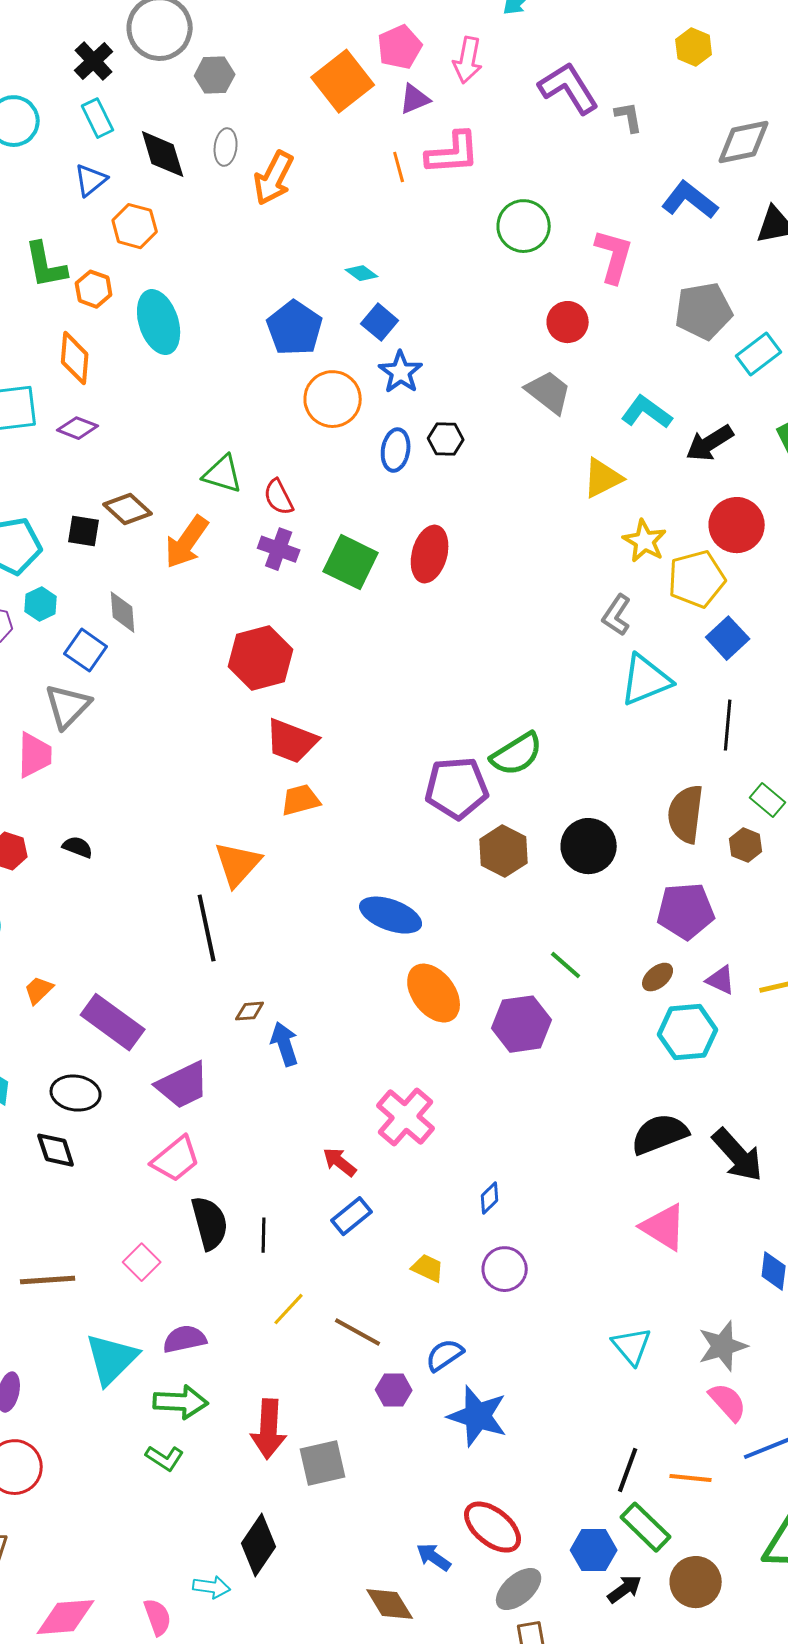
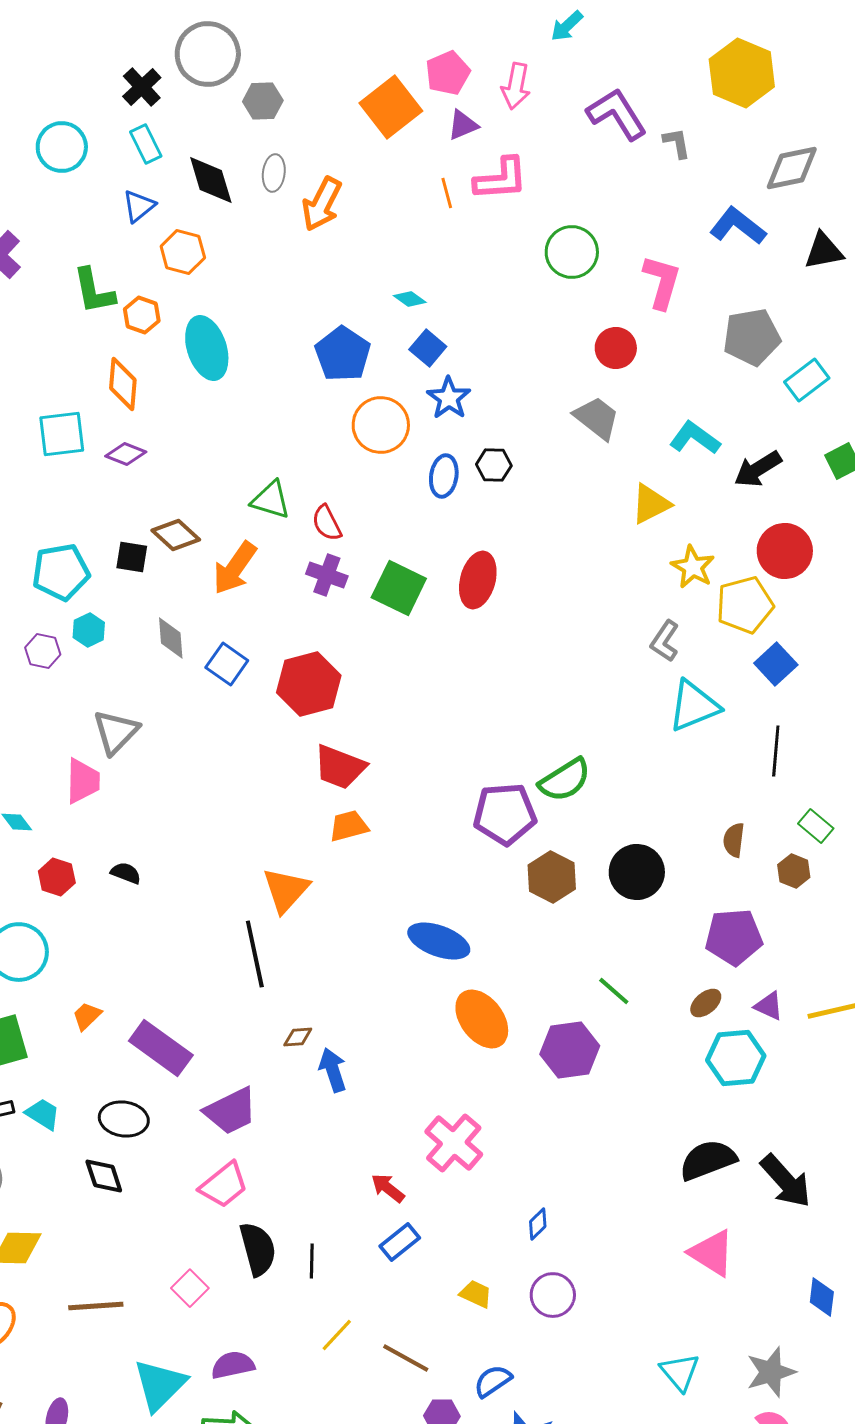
yellow hexagon: (694, 47) -> (742, 73), size x1.8
blue square: (86, 650) -> (227, 664), moved
brown semicircle: (686, 814) -> (734, 840), size x0.6

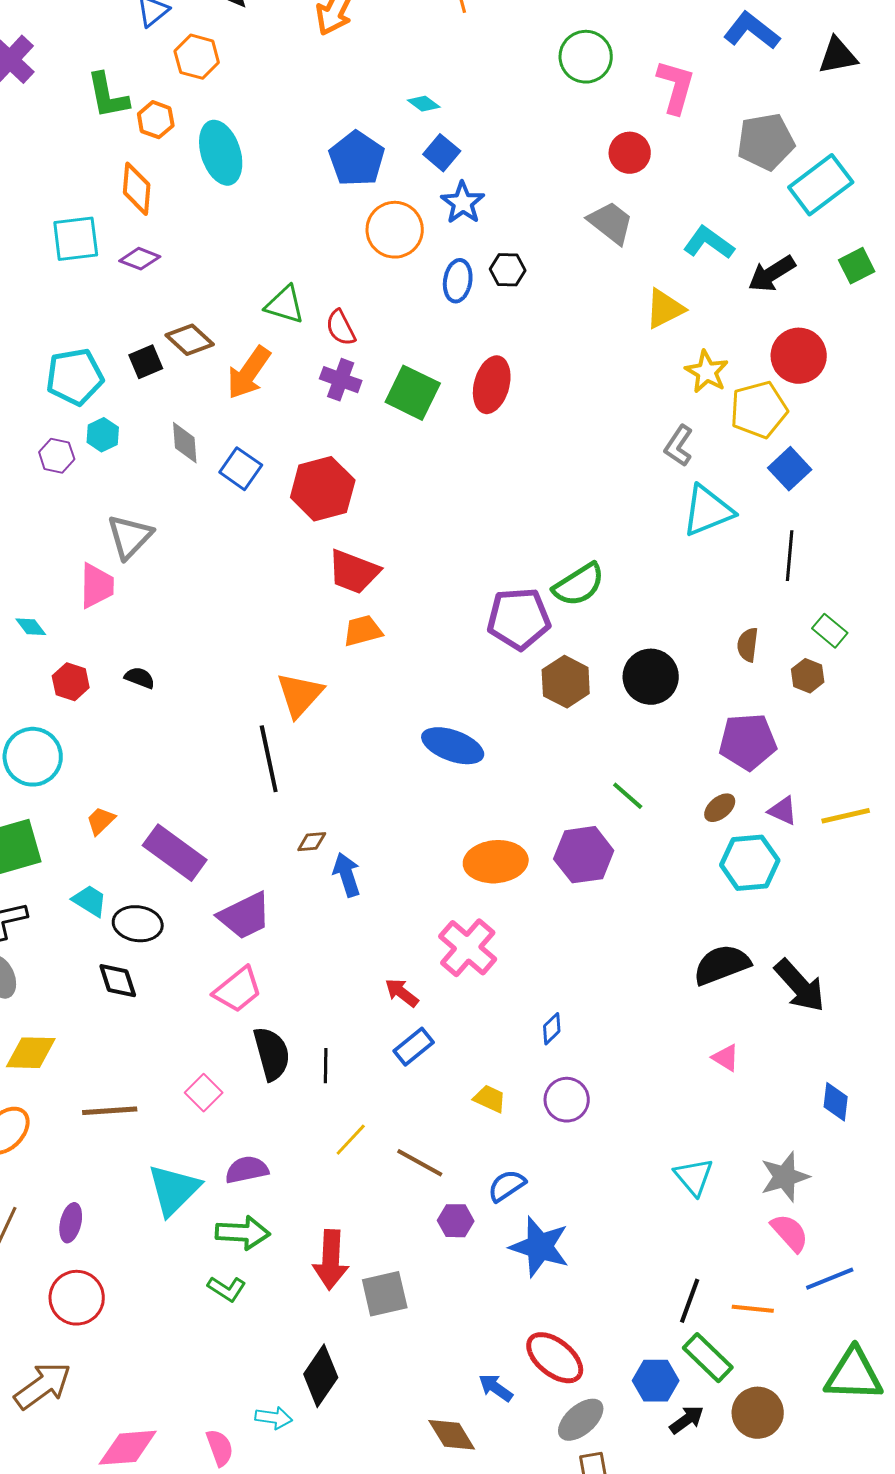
cyan rectangle: (807, 380) -> (821, 185), size x1.4
black square: (132, 557) -> (146, 362), turned -32
orange ellipse: (482, 1019) -> (496, 862), moved, turned -58
cyan trapezoid: (43, 1114) -> (90, 901), moved
pink triangle: (712, 1253) -> (726, 1058), size x0.6

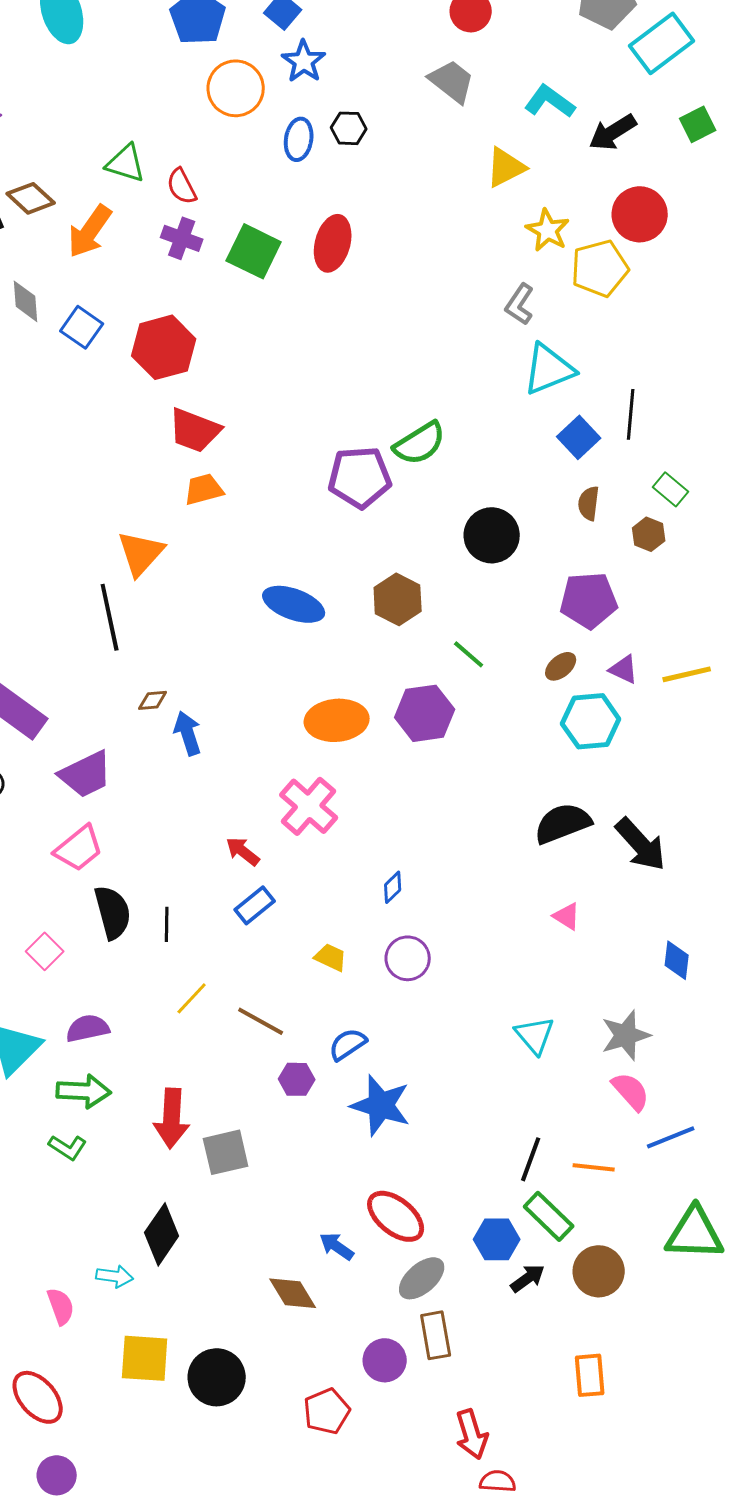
blue square: (790, 469) -> (579, 437), moved
brown hexagon: (566, 682) -> (398, 599), moved

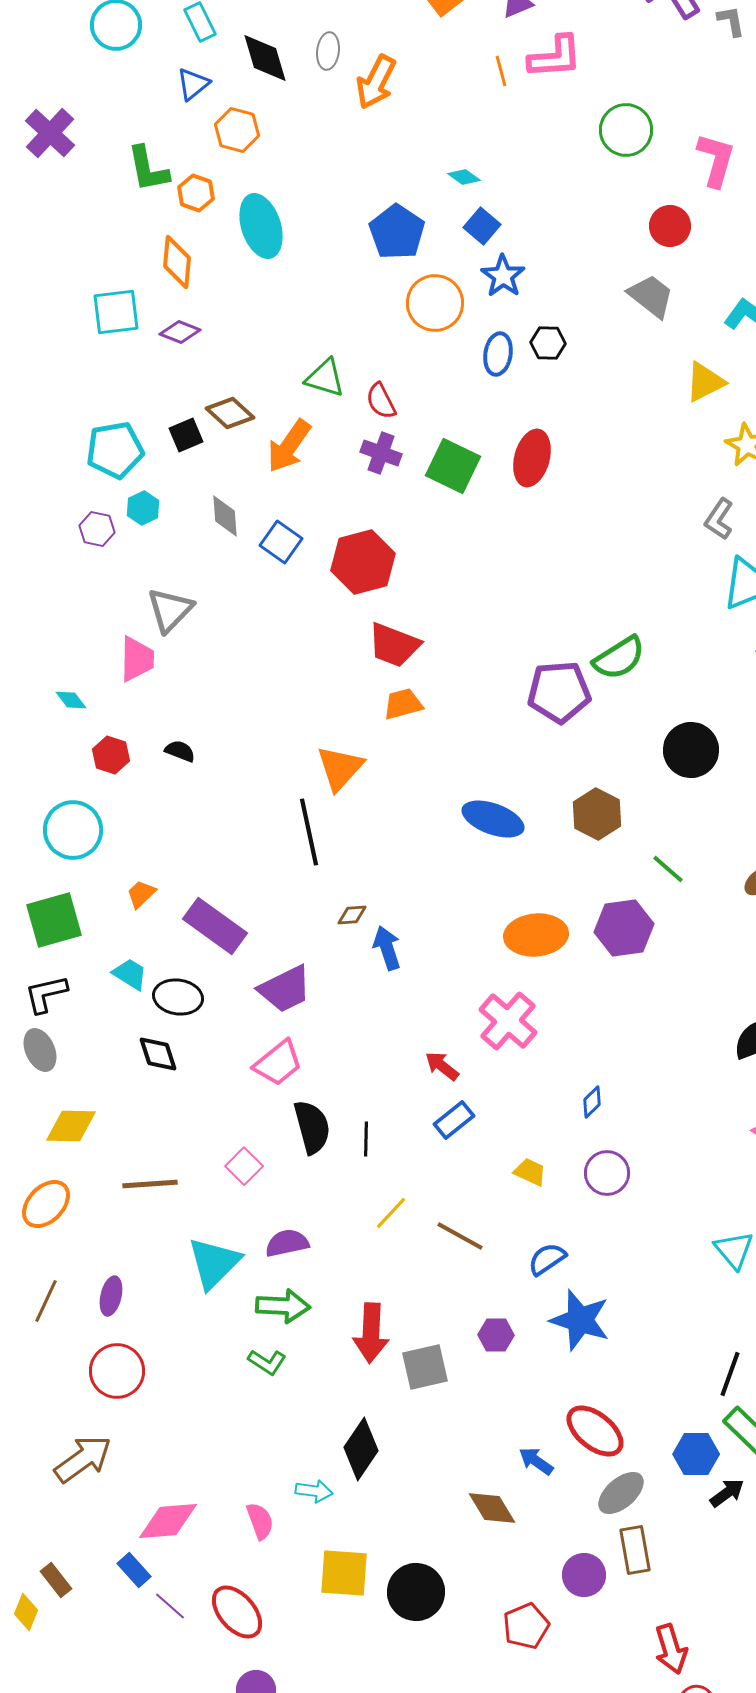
purple hexagon: (297, 1079) -> (496, 1335), moved

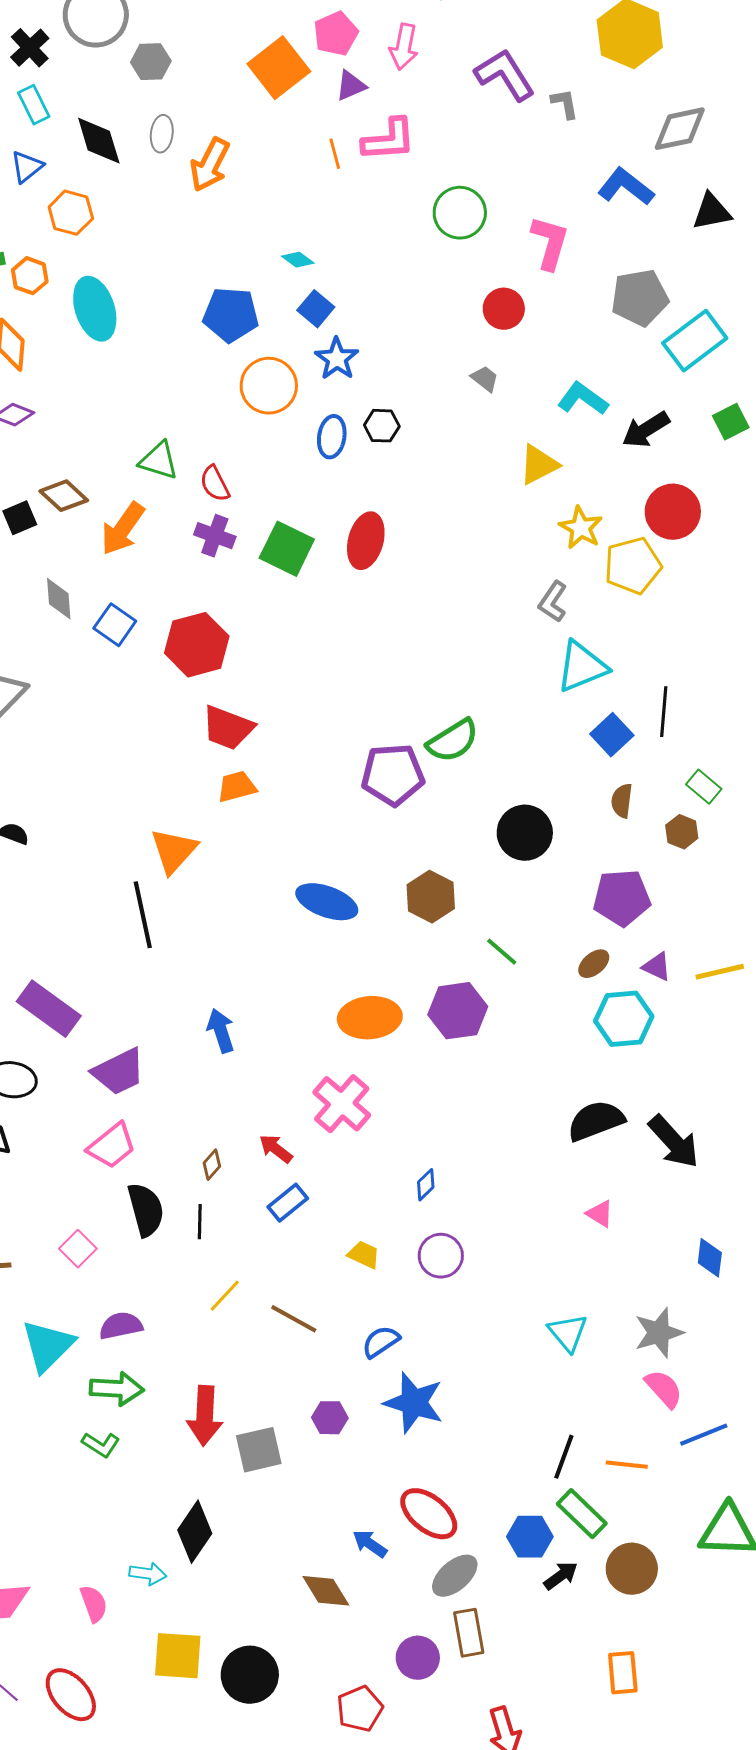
blue pentagon: (397, 232) -> (231, 315), turned -30
gray trapezoid: (651, 296) -> (485, 379), size x0.6
brown diamond: (352, 915) -> (212, 1165), moved, turned -44

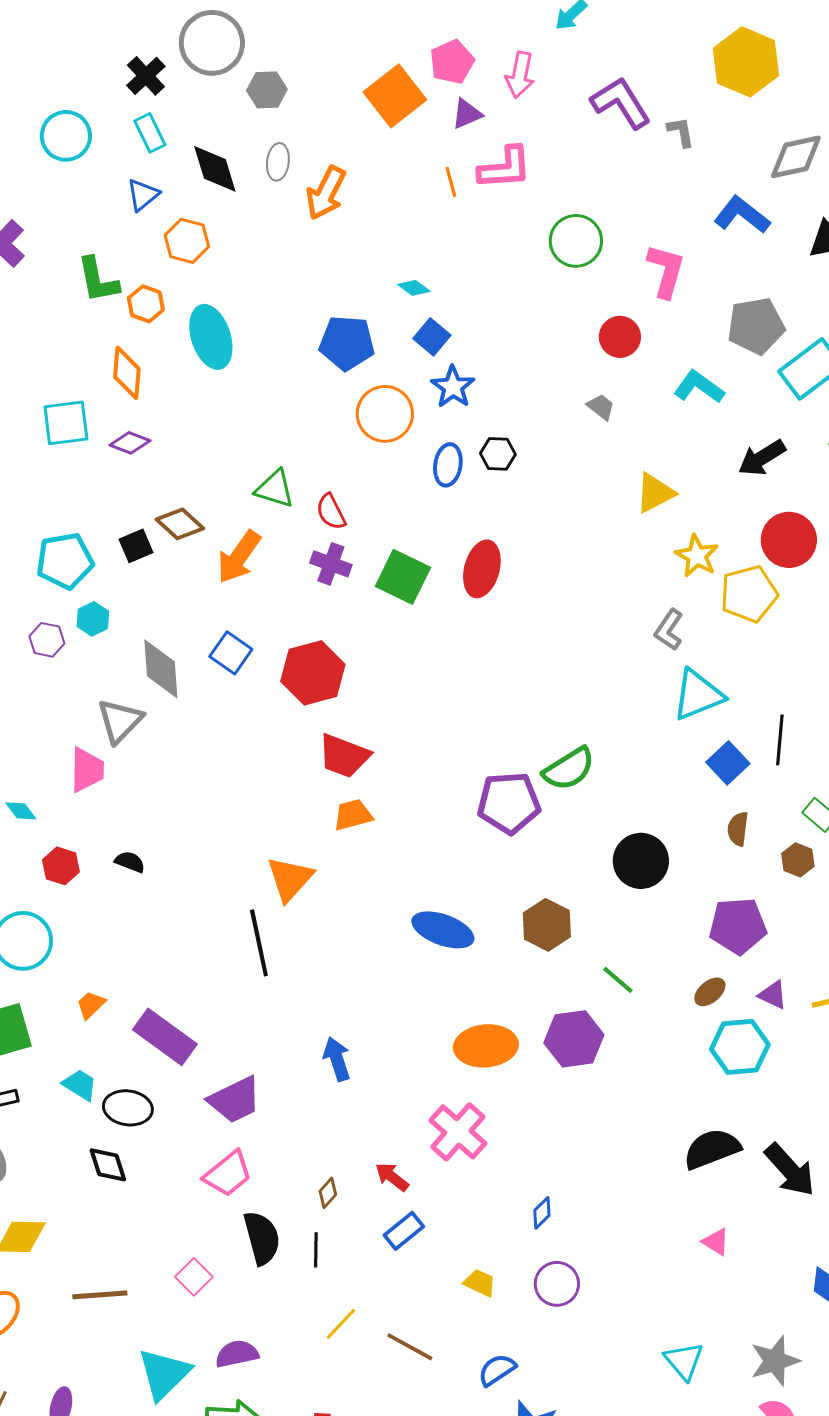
cyan L-shape: (583, 399) -> (699, 387), moved
gray diamond: (59, 599) -> (161, 669), moved, size x1.4

